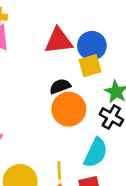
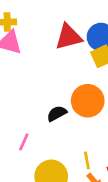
black semicircle: (60, 86) -> (57, 113), moved

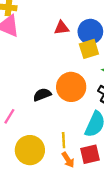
red triangle: (69, 37) -> (61, 28), size x0.6

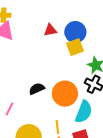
orange circle: (71, 87) -> (65, 94), moved

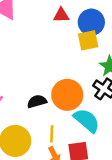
black semicircle: (37, 89) -> (37, 101), moved
cyan semicircle: (84, 112) -> (87, 120), turned -80

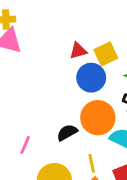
red triangle: (61, 15) -> (78, 51), moved
blue circle: (91, 22) -> (91, 78), moved

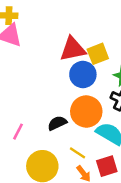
red triangle: (78, 51) -> (73, 49), size x1.6
yellow line: (92, 163) -> (78, 153), turned -49

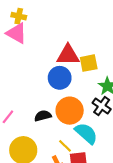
blue circle: (83, 75) -> (60, 78), moved
yellow line: (78, 153) -> (65, 146), moved

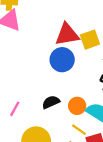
orange circle: (70, 111) -> (77, 106), moved, size x0.6

